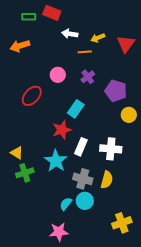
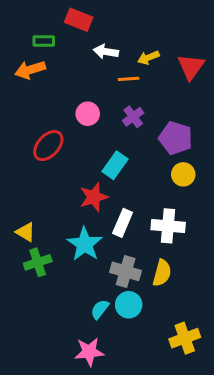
green rectangle: (29, 17) -> (44, 41), moved
yellow circle: (129, 115) -> (183, 174), moved

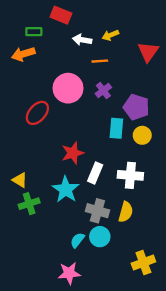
yellow arrow: (148, 58) -> (110, 35), moved
pink circle: (88, 114) -> (68, 88), size x1.6
cyan rectangle: (115, 165) -> (116, 128), moved, turned -30

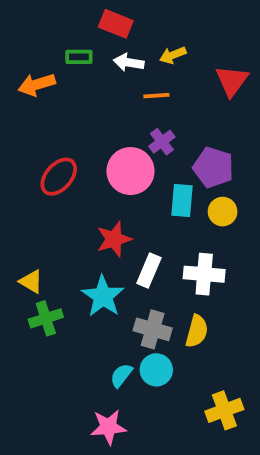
red rectangle: (61, 15) -> (116, 24), moved
green rectangle: (34, 32) -> (79, 57), moved
pink circle: (68, 88) -> (131, 171), moved

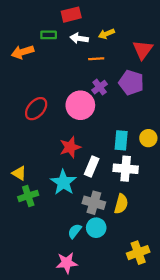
red rectangle: (116, 24) -> (71, 15), turned -36
purple pentagon: (213, 167) -> (131, 83), moved
cyan rectangle: (182, 201) -> (121, 140), moved
yellow circle: (223, 212) -> (148, 138), moved

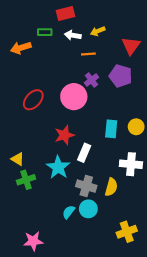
white cross: (126, 169) -> (131, 164), moved
pink star: (67, 263) -> (33, 241), moved

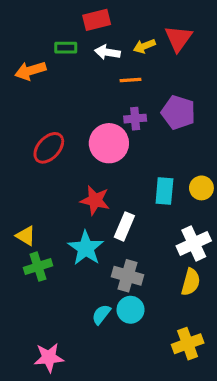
red triangle: (131, 46) -> (178, 38), moved
purple cross: (91, 80) -> (135, 119), turned 32
red star: (64, 135) -> (95, 200), turned 30
white cross: (131, 164) -> (194, 243), turned -30
yellow semicircle: (111, 187) -> (191, 282), moved

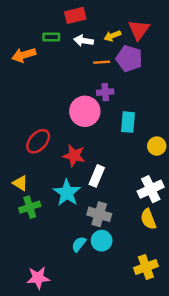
purple pentagon: (178, 112) -> (129, 59), moved
red ellipse: (49, 148) -> (38, 141), moved
cyan rectangle: (164, 191) -> (128, 122), moved
yellow semicircle: (191, 282) -> (148, 219), turned 144

